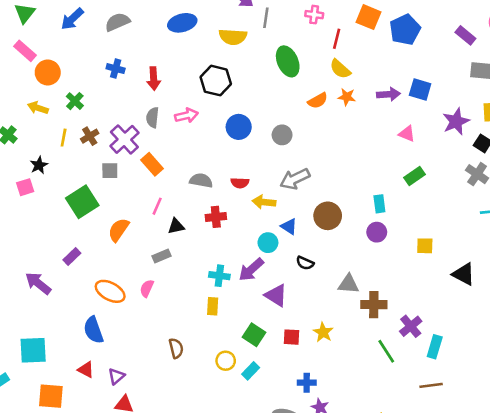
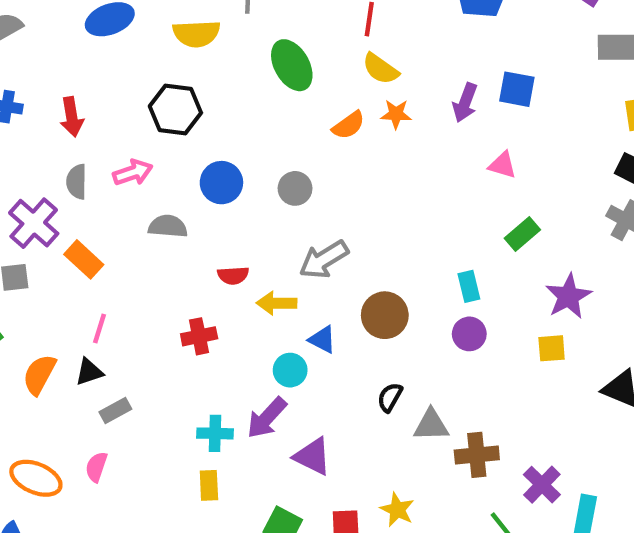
purple arrow: (388, 94) -> (465, 103), turned 120
purple star: (456, 121) -> (568, 296), moved
gray semicircle: (201, 180) -> (168, 226), moved
black triangle: (176, 226) -> (89, 372), moved
black semicircle: (305, 263) -> (390, 397), moved, turned 102

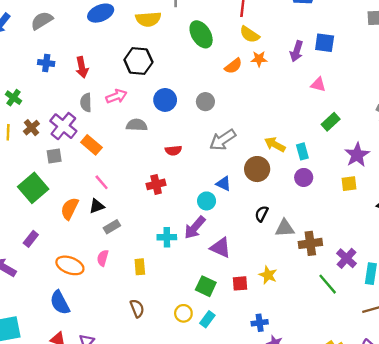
yellow arrow: (277, 303) -> (275, 145), moved, turned 30
pink line: (99, 329) -> (102, 182), turned -56
yellow rectangle: (209, 485) -> (140, 267), moved

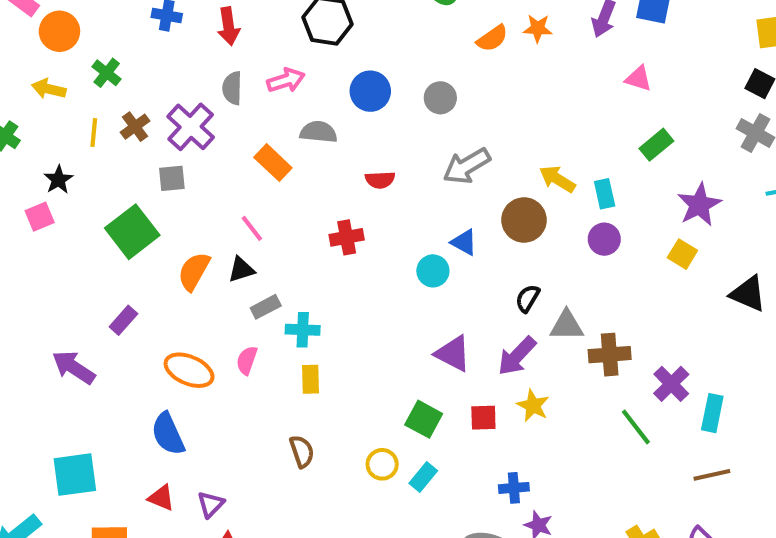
orange rectangle: (91, 145) -> (273, 163), moved
yellow square: (349, 184) -> (682, 254), turned 35
purple arrow: (195, 228) -> (517, 356), moved
cyan cross: (167, 237) -> (303, 330), moved

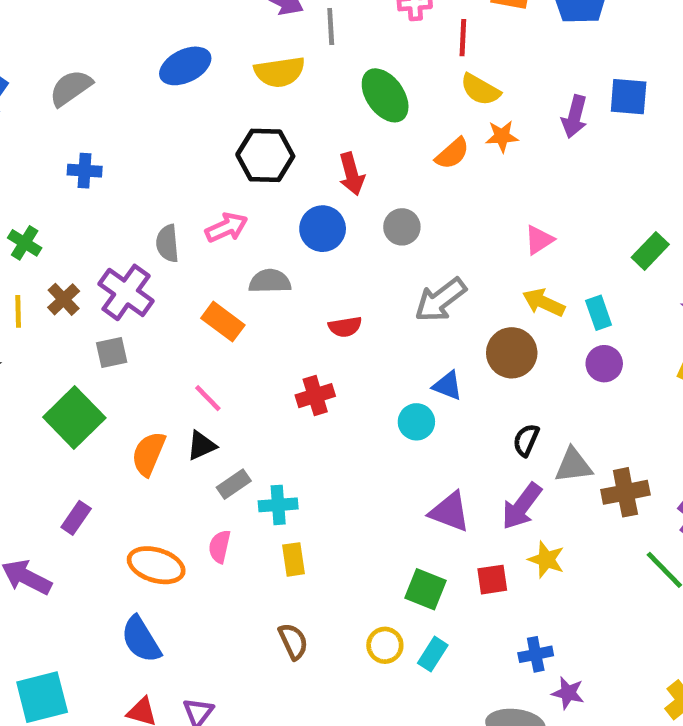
red arrow: (229, 26) -> (352, 174), moved
pink triangle: (638, 79) -> (539, 240), moved, turned -44

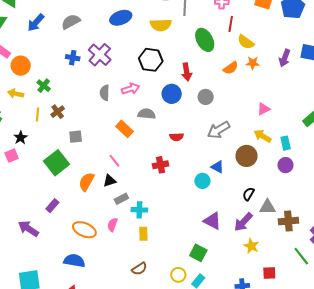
red line: (463, 38) -> (231, 24), moved
purple cross: (126, 292) -> (100, 55), moved
red square: (492, 580) -> (269, 273), moved
blue semicircle: (141, 639) -> (74, 261), turned 125
brown semicircle: (293, 641) -> (139, 269), turned 77

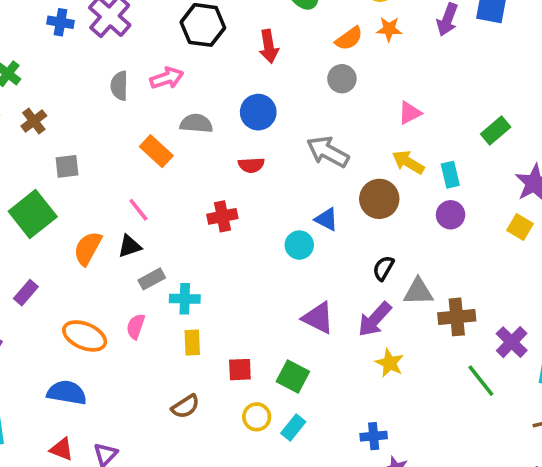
blue circle: (172, 94) -> (258, 112), moved
gray circle: (206, 97) -> (342, 79), moved
gray arrow: (219, 130) -> (328, 152), turned 60
red square: (269, 273) -> (240, 370), moved

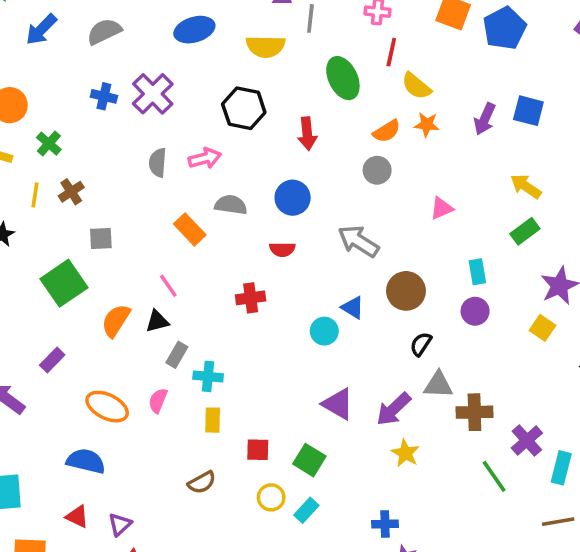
yellow arrow: (408, 162) -> (526, 186), moved
black semicircle: (383, 268) -> (421, 344), moved
gray rectangle: (152, 279) -> (177, 355), turned -35

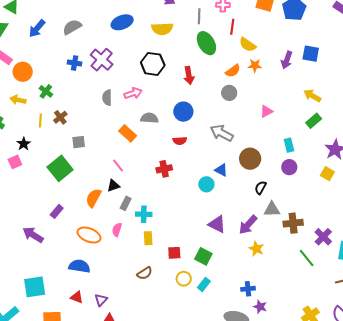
gray line: (310, 18) -> (199, 16), moved
orange semicircle: (116, 321) -> (93, 198), moved

